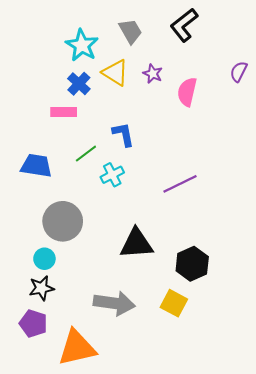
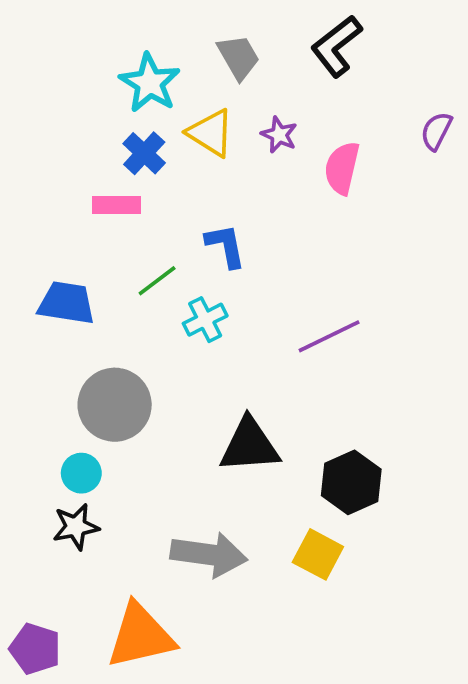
purple pentagon: (33, 323) -> (35, 649), moved

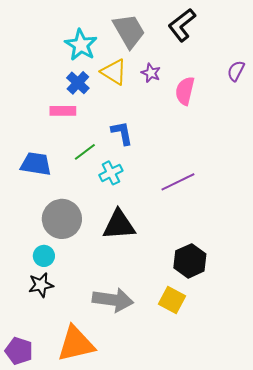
gray trapezoid: (238, 57) -> (129, 31), size x1.4
black triangle: (250, 445) -> (119, 225), moved

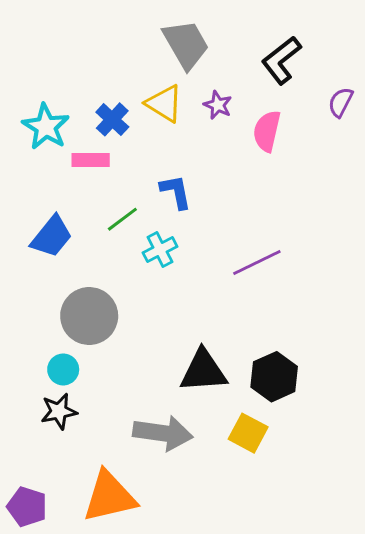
black L-shape: (182, 25) -> (281, 60), moved
cyan star: (81, 45) -> (46, 127), moved
blue trapezoid: (36, 164) -> (52, 237), turned 120
black triangle: (119, 225) -> (203, 371), moved

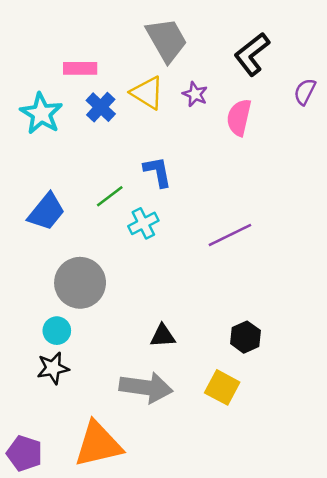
pink rectangle: (91, 160) -> (80, 68), moved
black triangle: (203, 371) -> (163, 336), moved, size x0.6
black hexagon: (274, 377) -> (245, 337), size x0.7

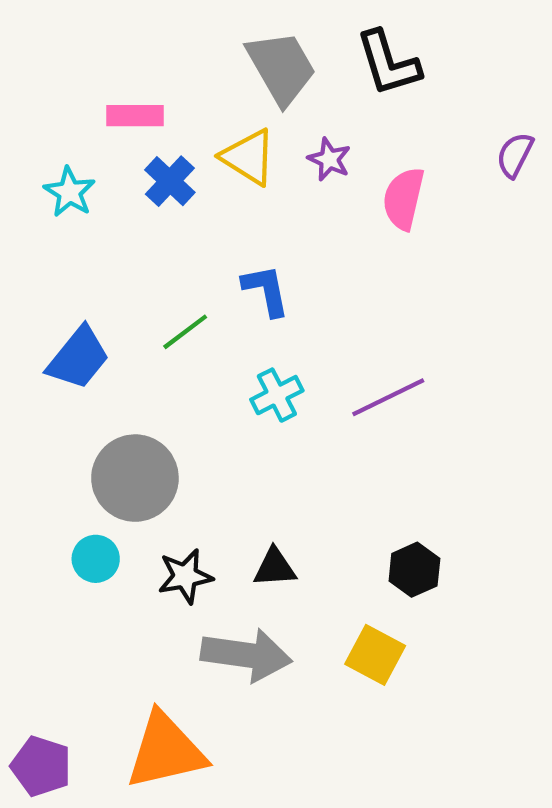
black L-shape: (252, 54) -> (388, 63), moved, turned -69
cyan star: (41, 114) -> (70, 192), size x0.7
cyan cross: (143, 223) -> (277, 395), moved
black star: (53, 368) -> (185, 576), moved

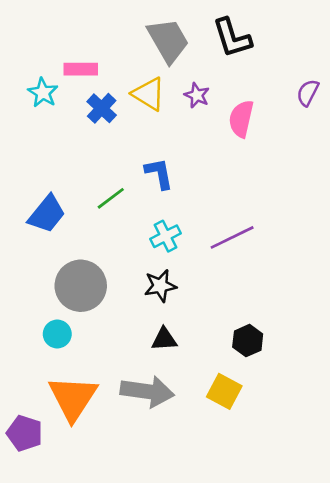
cyan star: (70, 192) -> (43, 93), moved
black star: (185, 576) -> (160, 286), moved
orange triangle: (166, 751) -> (73, 398), moved, turned -44
purple pentagon: (41, 766) -> (25, 433), moved

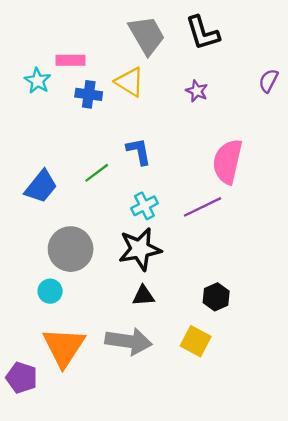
purple star: (197, 95) -> (197, 91), moved
blue cross: (102, 108) -> (89, 94), turned -35
pink semicircle: (241, 119) -> (228, 161), moved, size x1.4
black star: (160, 286) -> (140, 249), size x1.5

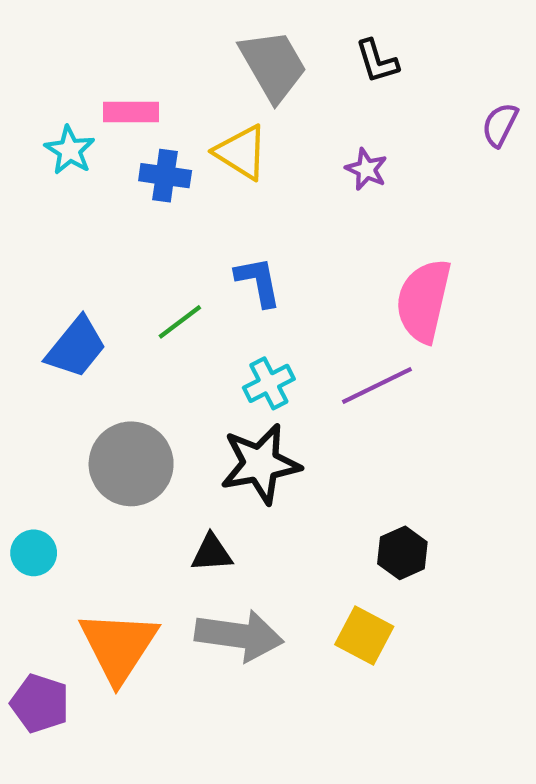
black L-shape: (202, 33) -> (377, 61), size x0.7
purple semicircle: (268, 81) -> (500, 125), moved
cyan circle: (50, 291) -> (34, 553), moved
black triangle: (143, 296) -> (212, 553), moved

